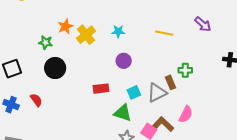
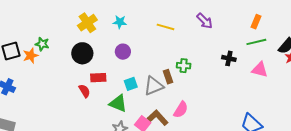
orange star: (65, 27) -> (31, 56), moved
green star: (46, 42) -> (42, 44), moved
black circle: (55, 68) -> (82, 53), moved
red semicircle: (36, 100) -> (84, 91), moved

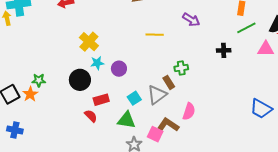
cyan star: (120, 22) -> (97, 63), moved
yellow cross: (87, 23) -> (89, 42), moved
pink triangle: (260, 70) -> (266, 49), moved

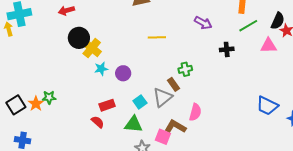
purple arrow: (191, 20) -> (203, 23), moved
green star: (39, 80) -> (49, 97), moved
black circle: (80, 80) -> (79, 38), moved

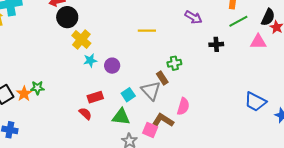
black circle: (79, 38) -> (67, 17), moved
gray triangle: (162, 97) -> (151, 91), turned -35

